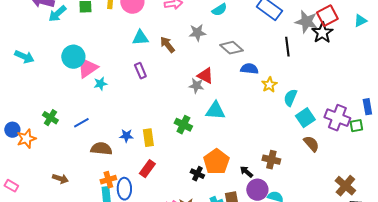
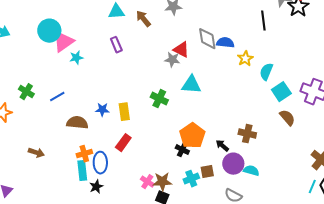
gray diamond: (231, 48) -> (207, 39), moved, turned 40
black cross: (197, 174) -> (182, 150), moved

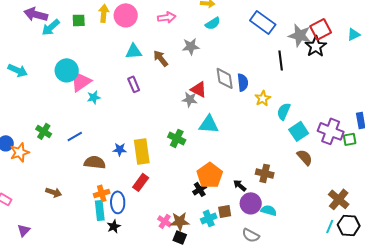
blue semicircle: (225, 43) -> (243, 82), turned 78
yellow rectangle: (124, 112) -> (142, 151), size x1.4
black cross: (182, 150) -> (200, 189), turned 32

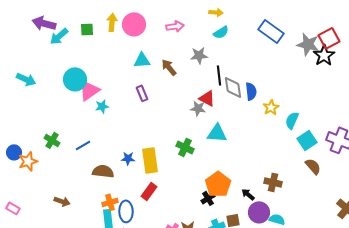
black line: (281, 60) -> (219, 75), moved

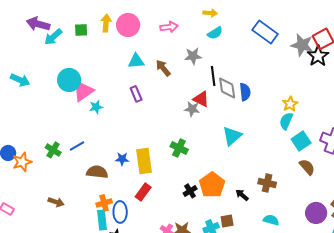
yellow star: (271, 107) -> (290, 104), moved
cyan triangle: (217, 133) -> (232, 136), moved, turned -45
green cross: (52, 140) -> (53, 150), moved
black cross: (208, 198) -> (190, 191), moved
purple circle: (259, 212) -> (316, 213), moved

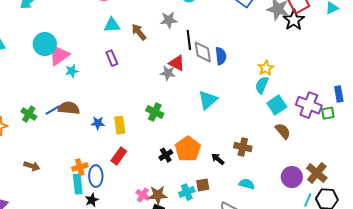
yellow rectangle: (144, 161) -> (120, 125), size x0.7
brown semicircle: (97, 172) -> (69, 108), moved

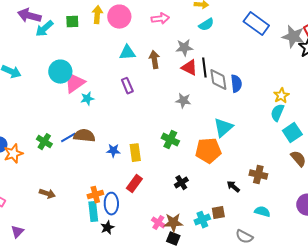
brown arrow: (139, 32) -> (154, 60), turned 30
red triangle: (177, 63) -> (189, 68), moved
orange pentagon: (188, 149) -> (208, 151), moved, turned 30

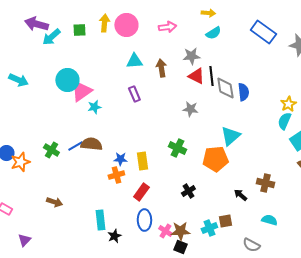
orange cross: (95, 195) -> (116, 175), moved
blue ellipse: (111, 204) -> (144, 220), moved

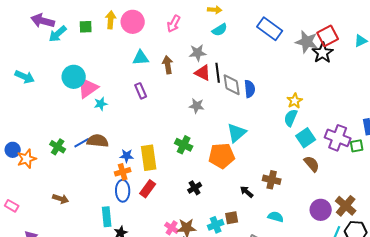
pink arrow: (167, 27) -> (174, 24), turned 126
yellow rectangle: (142, 161) -> (149, 158), size x1.4
blue ellipse: (144, 220) -> (123, 191), moved

